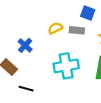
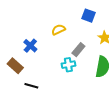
gray rectangle: (77, 30) -> (78, 50), moved, turned -56
cyan cross: (66, 66) -> (68, 65), size x0.6

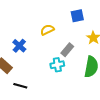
blue square: (88, 16) -> (77, 16), turned -32

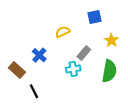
blue cross: (19, 46) -> (39, 55), moved
black line: (20, 86) -> (34, 91), turned 48

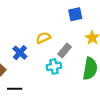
yellow semicircle: (63, 32) -> (43, 38), moved
black line: (34, 91) -> (15, 89), turned -64

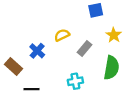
cyan cross: (54, 66) -> (75, 81), moved

